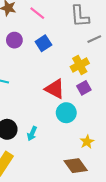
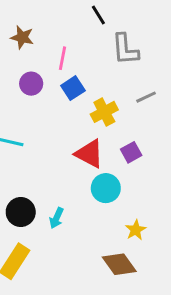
pink line: (37, 13) -> (62, 58), moved, turned 63
gray line: (94, 39) -> (146, 97), moved
yellow cross: (80, 65) -> (104, 112), moved

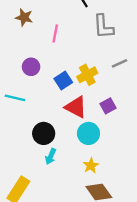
purple circle: (31, 84) -> (31, 67), moved
blue square: (73, 88) -> (63, 81), moved
black circle: (21, 212) -> (44, 133), moved
yellow star: (136, 230) -> (91, 166), moved

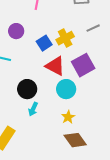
purple square: (108, 106) -> (83, 65), size x1.6

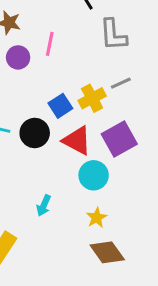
gray line: (93, 28) -> (121, 83), moved
purple circle: (16, 31) -> (18, 57), moved
black circle: (27, 89) -> (35, 133), moved

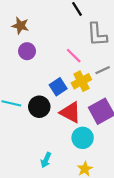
pink line: (50, 44) -> (74, 56), moved, turned -56

